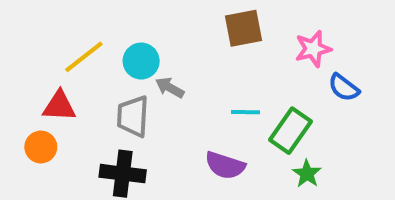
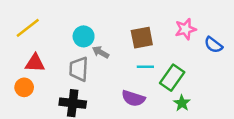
brown square: (243, 28) -> (142, 38), moved
yellow line: (84, 57) -> (28, 28), moved
blue semicircle: (344, 88) -> (213, 45), moved

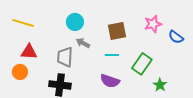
yellow line: (28, 28) -> (23, 23), turned 55
cyan circle: (84, 36) -> (75, 22), moved
cyan line: (145, 67) -> (112, 55), moved
green star: (182, 103) -> (160, 85), moved

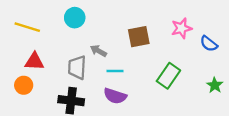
cyan circle: (75, 22) -> (75, 18), moved
cyan line: (112, 55) -> (115, 71), moved
purple semicircle: (110, 81) -> (115, 96), moved
green star: (160, 85) -> (215, 85), moved

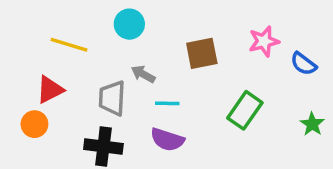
cyan circle: (75, 18) -> (129, 24), moved
yellow line: (27, 27) -> (69, 45), moved
red triangle: (34, 62) -> (50, 90), turned -30

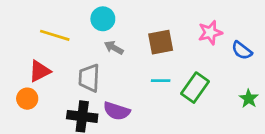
gray arrow: (143, 74) -> (114, 48), moved
cyan line: (167, 103) -> (161, 81), moved
purple semicircle: (167, 140) -> (117, 111), moved

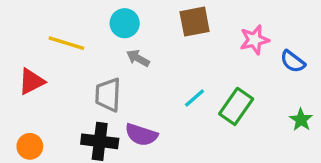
brown square: (161, 42) -> (195, 22), moved
red triangle: (40, 71) -> (31, 81), moved
cyan line: (161, 81) -> (195, 98), turned -42
orange circle: (27, 99) -> (30, 146), moved

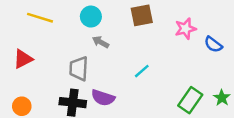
yellow line: (66, 43) -> (40, 18), moved
green rectangle: (236, 106) -> (190, 100), moved
green star: (301, 120) -> (222, 98), moved

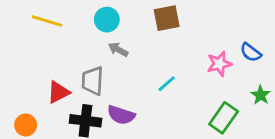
pink star: (185, 29) -> (219, 64), moved
red triangle: (23, 59) -> (58, 92), moved
green star: (222, 98) -> (261, 95), moved

